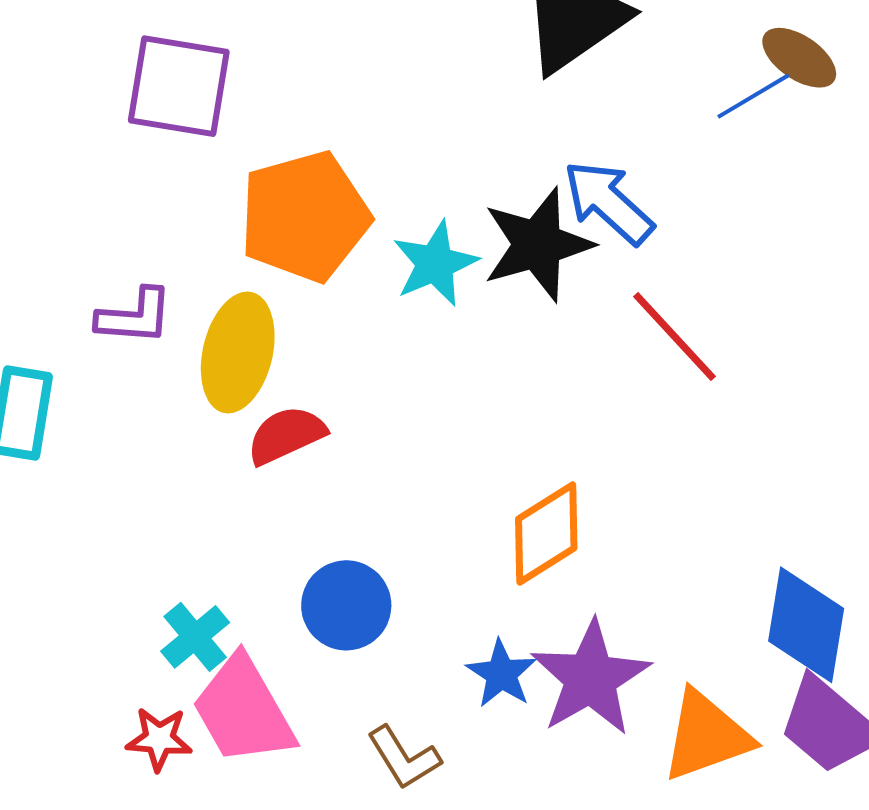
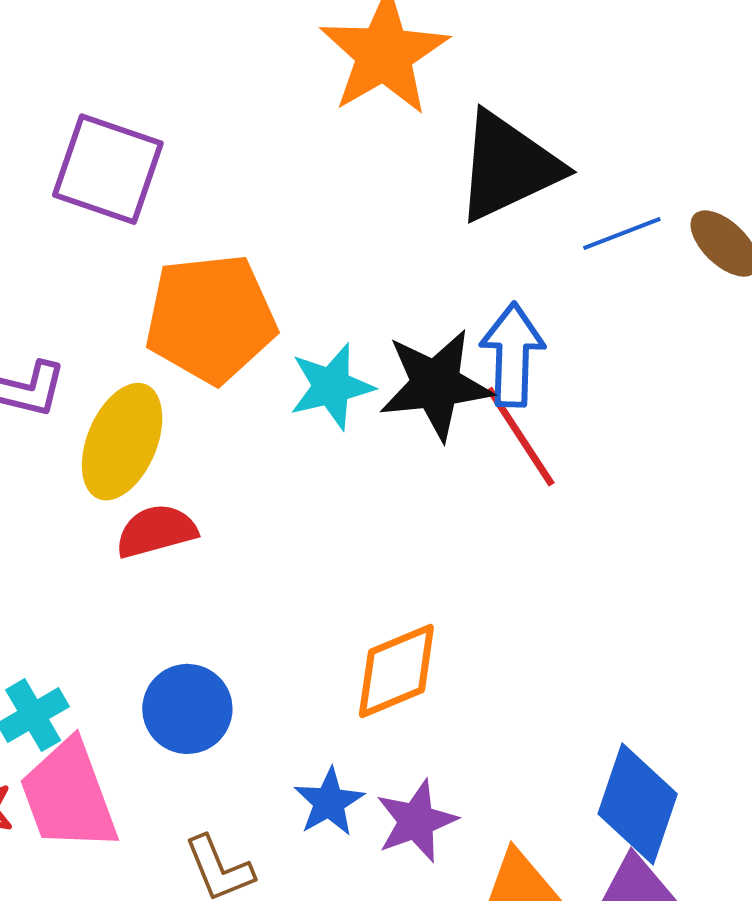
blue line: (753, 96) -> (622, 234), moved
blue arrow: (608, 202) -> (512, 355), turned 40
red line: (674, 337) -> (520, 437), moved
purple star: (591, 678) -> (416, 821), size x0.7

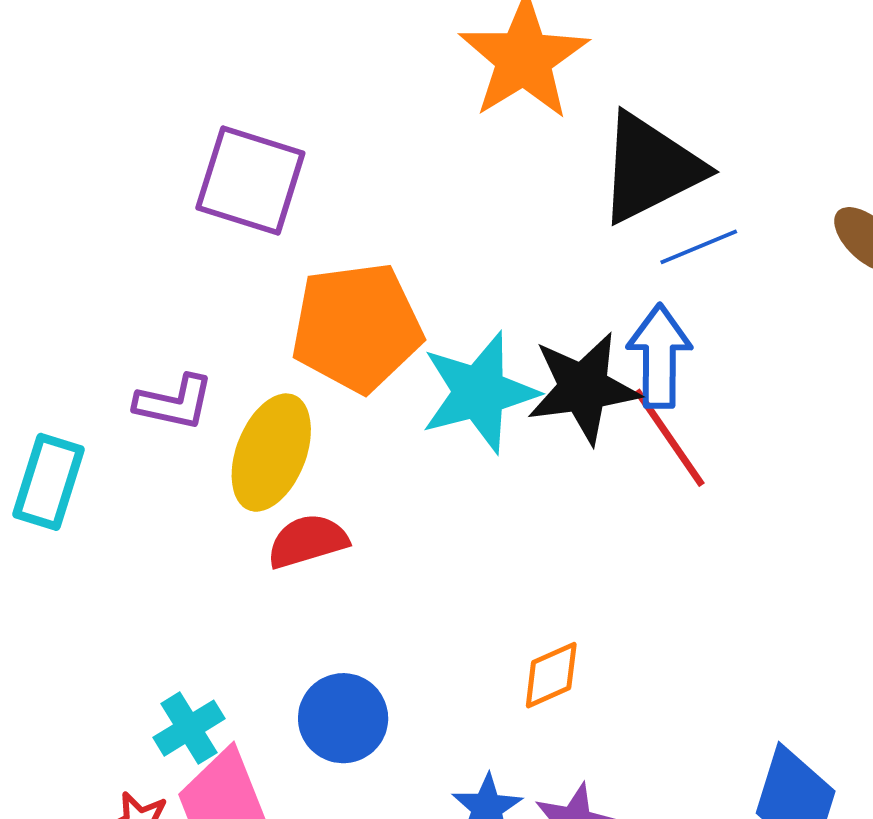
blue line: (622, 234) -> (699, 247), moved
cyan star: (331, 387) -> (479, 392), size x1.4
orange diamond: (396, 671) -> (551, 675), size x0.7

